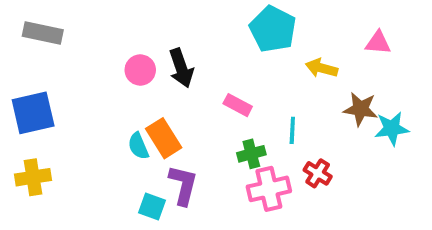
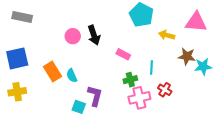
pink triangle: (378, 43) -> (196, 22), size x1.6
orange rectangle: (164, 138) -> (53, 72), moved

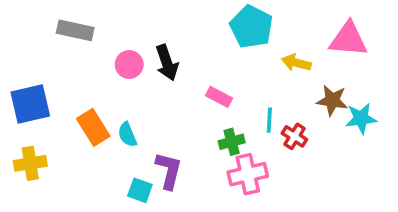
gray rectangle: (22, 17) -> (75, 30), moved
red cross: (165, 90) -> (294, 136), moved

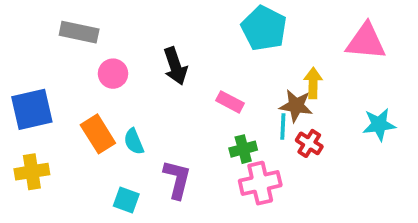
yellow arrow: (296, 63) -> (313, 83), moved, turned 76
pink circle: (129, 65) -> (113, 74), moved
brown star: (332, 100) -> (296, 106), moved
cyan square: (140, 190) -> (126, 200), moved

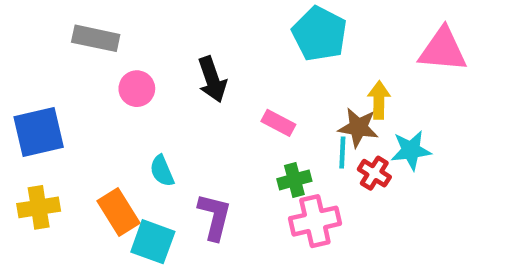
cyan star: (379, 125) -> (411, 150), moved
orange rectangle: (98, 134) -> (119, 212), moved
cyan square: (126, 200) -> (153, 242), size x1.4

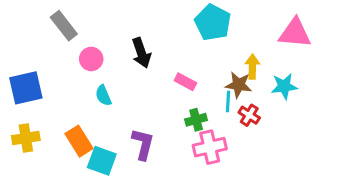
gray rectangle: (96, 38) -> (64, 26), turned 40
cyan star: (411, 150) -> (284, 86), moved
cyan semicircle: (162, 171) -> (103, 95), moved

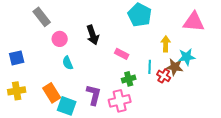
brown star: (239, 85) -> (175, 67), moved
blue square: (26, 88) -> (17, 58), size x0.7
pink cross: (210, 147) -> (120, 101), moved

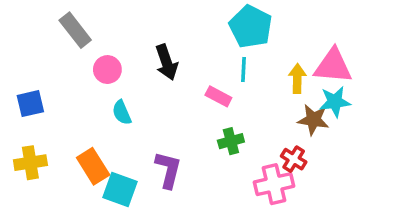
pink triangle: (194, 22) -> (333, 66), moved
cyan line: (150, 67) -> (244, 70), moved
red cross: (164, 76) -> (294, 159), moved
pink cross: (120, 101) -> (274, 184), moved

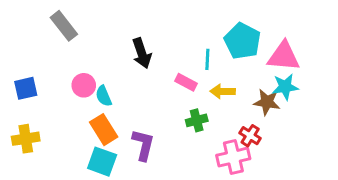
cyan pentagon: (251, 27) -> (242, 41), moved
pink circle: (107, 70) -> (84, 85), moved
yellow arrow: (297, 78) -> (223, 91), moved, turned -90
orange rectangle: (93, 166) -> (104, 130), moved

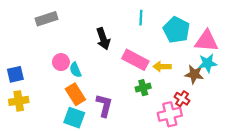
gray rectangle: (64, 26) -> (47, 19), turned -70
cyan line: (207, 59) -> (141, 18), moved
pink rectangle: (186, 82) -> (135, 60), size x1.6
blue square: (26, 88) -> (15, 74), moved

